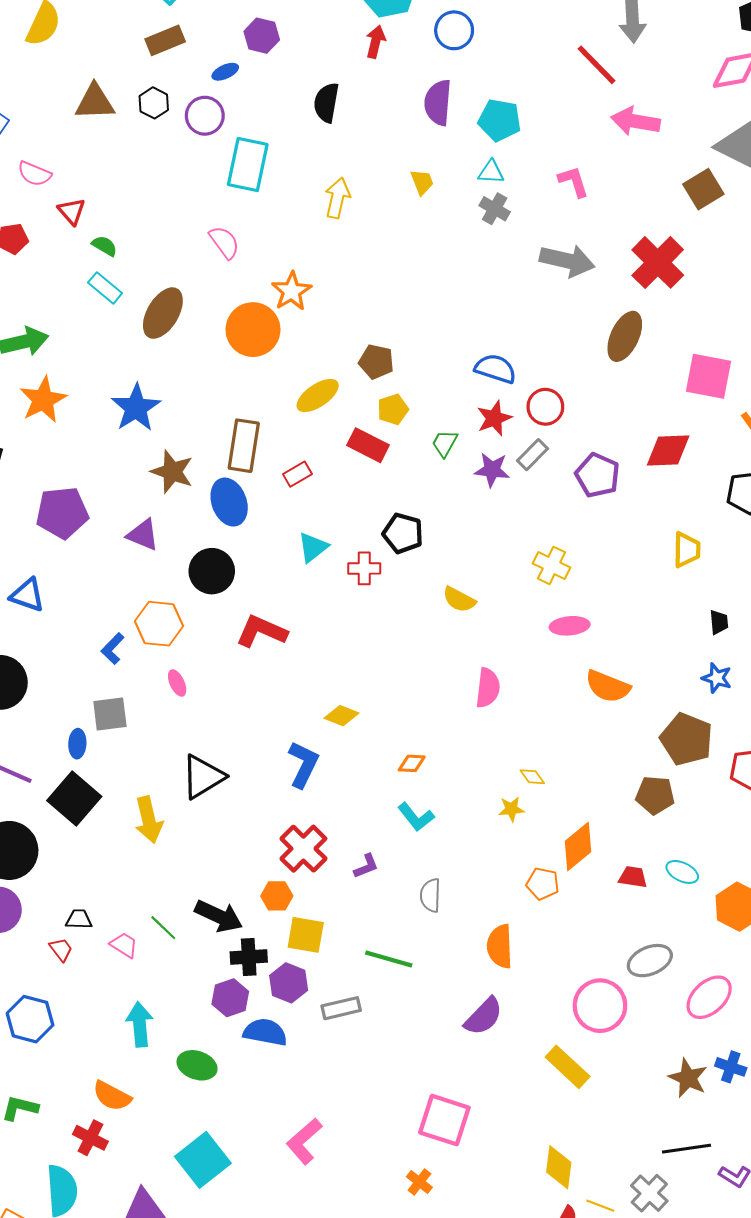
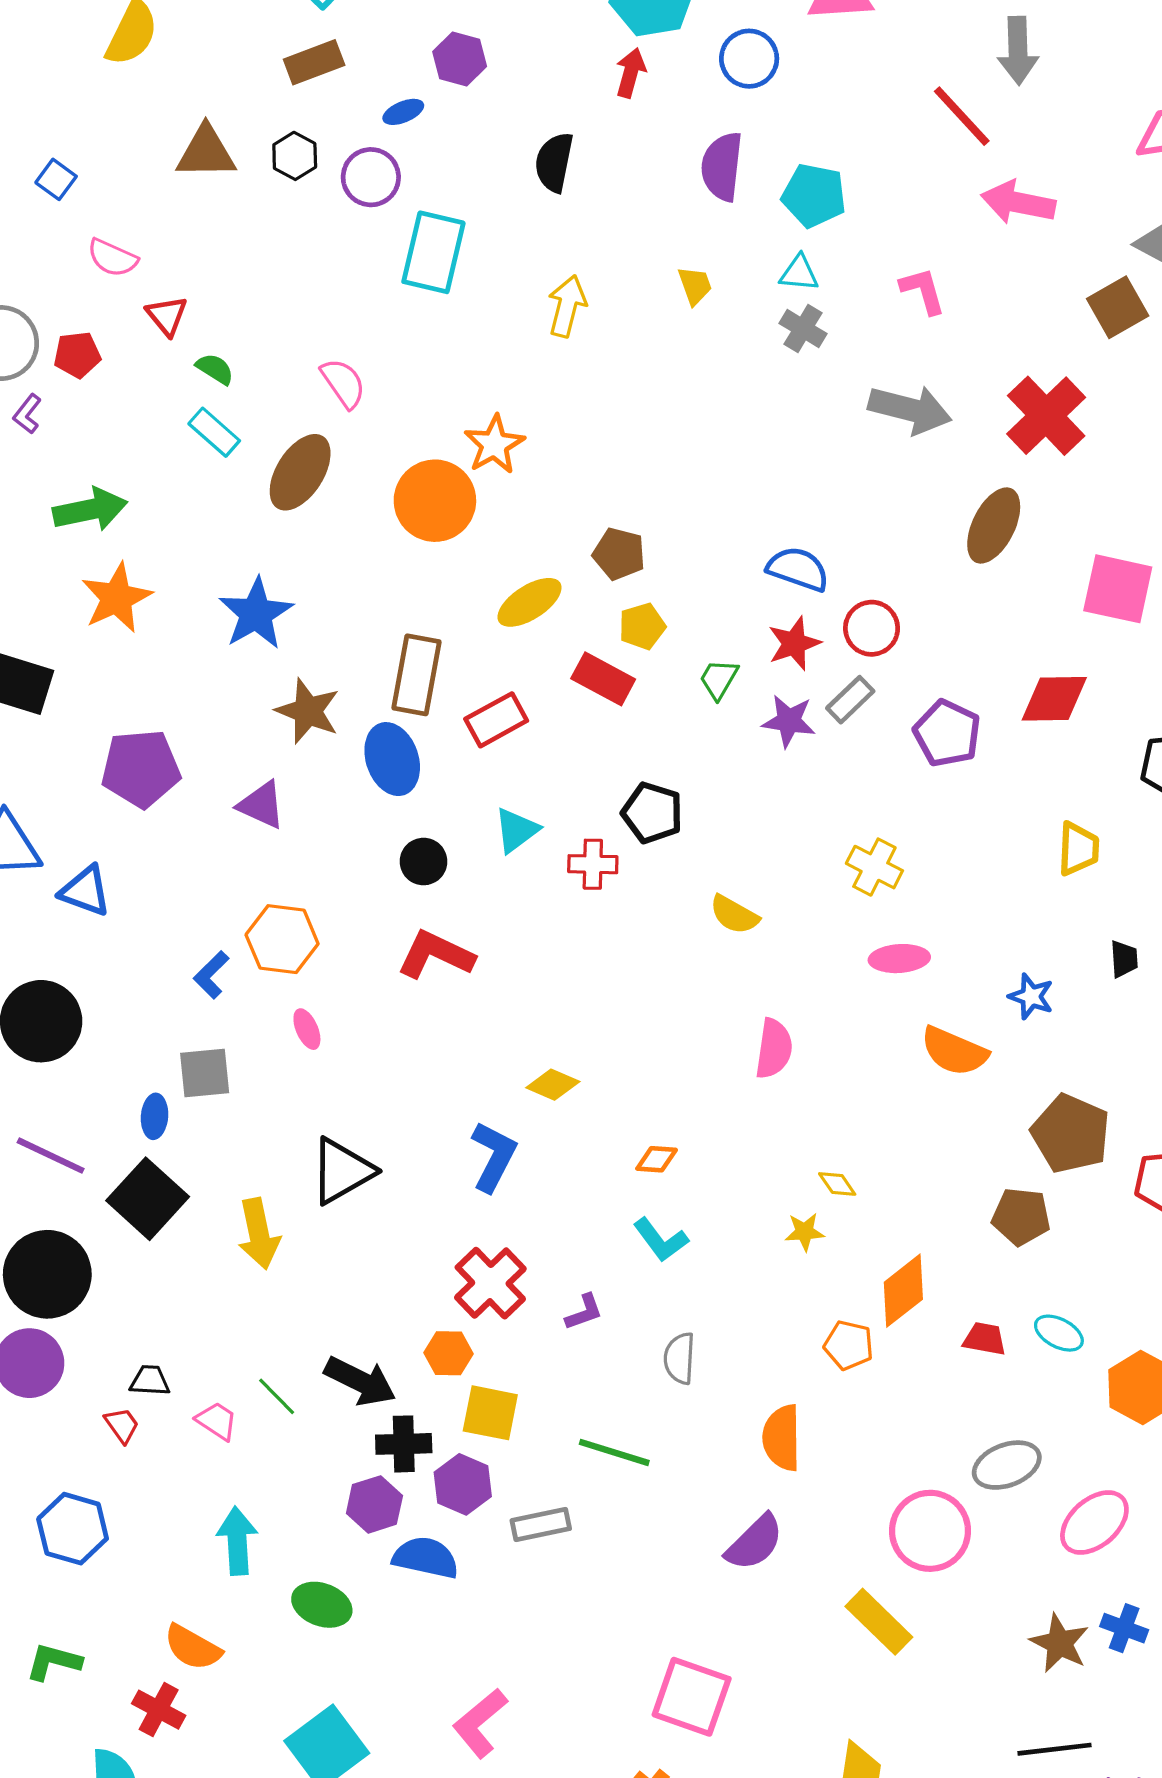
pink semicircle: (224, 242) -> (343, 383), moved
red rectangle: (297, 474) -> (496, 720), size x1.4
black circle: (212, 571) -> (424, 862), moved, size x0.7
blue star: (717, 678) -> (1031, 996), moved

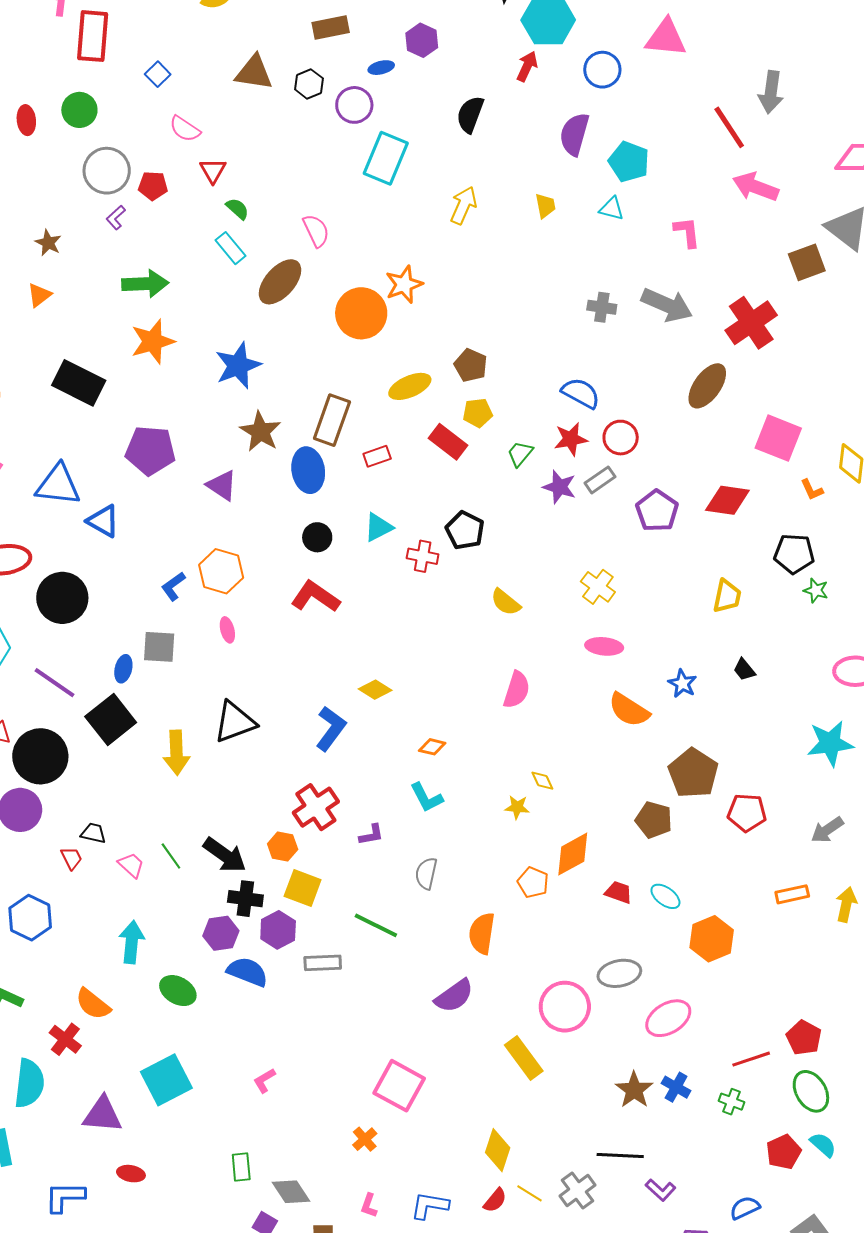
gray cross: (803, 328) -> (602, 307), moved, turned -32
red rectangle: (496, 720) -> (377, 456), size x0.7
black trapezoid: (1124, 959) -> (744, 670), turned 135
pink L-shape: (480, 1723) -> (264, 1080), size x0.6

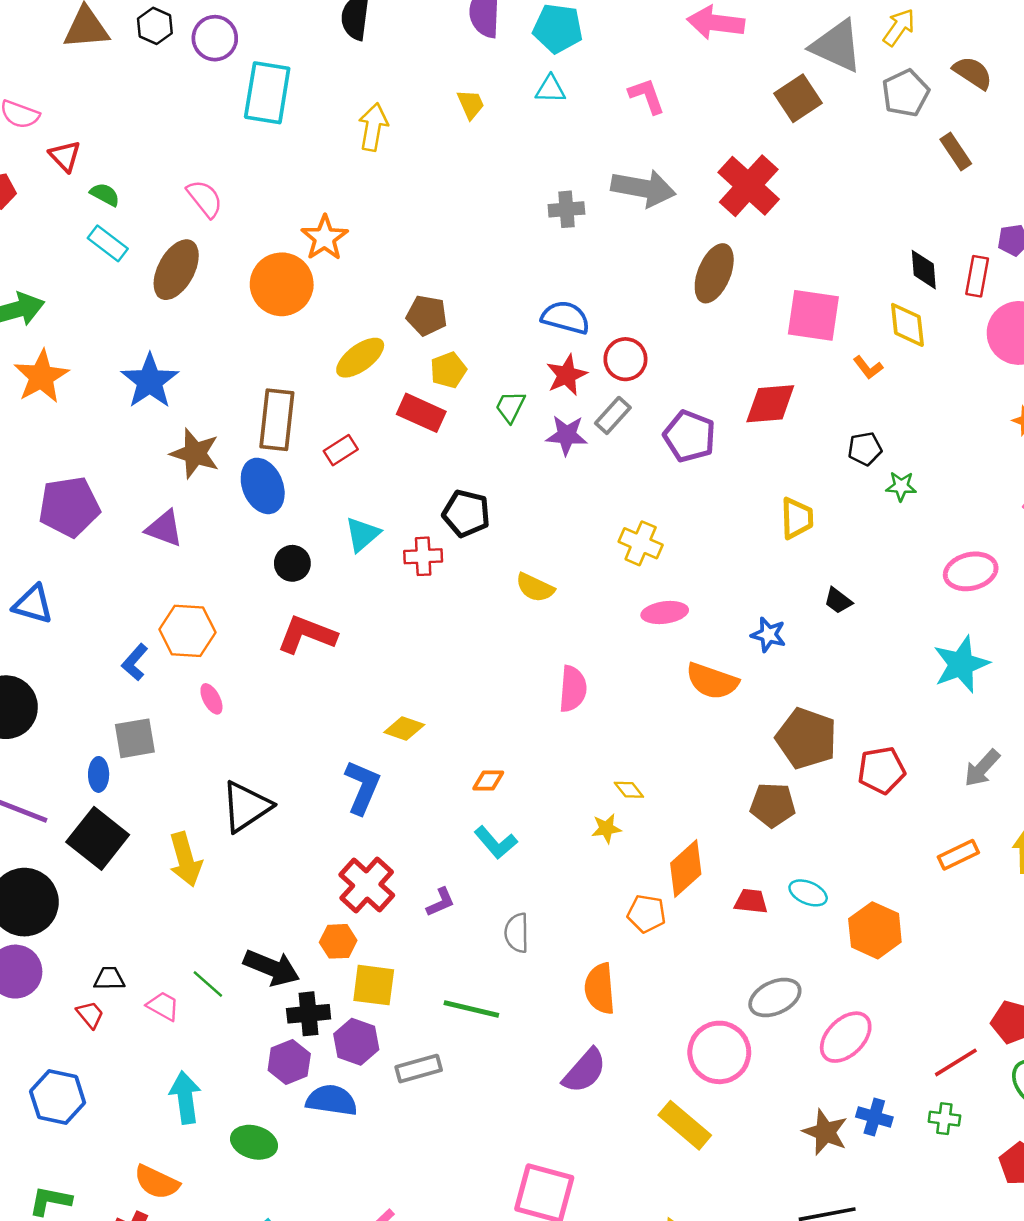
black pentagon: (794, 554) -> (865, 449), size x0.7

